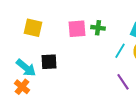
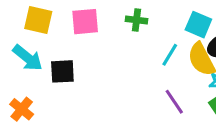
pink square: (77, 29) -> (85, 22), moved
cyan arrow: (26, 68) -> (28, 58), moved

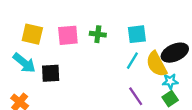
green cross: (136, 20) -> (98, 34), moved
cyan square: (198, 25) -> (137, 34), moved, turned -30

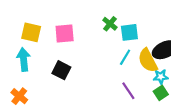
green cross: (98, 34) -> (110, 24), moved, turned 32
cyan arrow: (24, 63) -> (24, 59), turned -135
black square: (51, 73) -> (61, 70), moved, turned 30

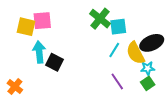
green cross: (110, 24) -> (100, 19), size x1.5
pink square: (65, 33) -> (42, 21), moved
cyan arrow: (24, 59) -> (39, 52), moved

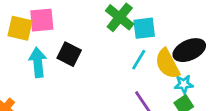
black square: (54, 62) -> (69, 54), moved

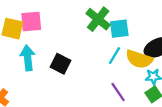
black square: (69, 54) -> (61, 64), moved
yellow semicircle: (167, 64) -> (139, 59), turned -44

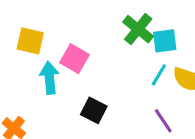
pink square: (31, 22) -> (75, 59), moved, turned 35
black square: (61, 64) -> (94, 110), moved

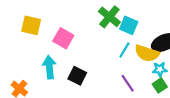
cyan square: (165, 41) -> (129, 25), turned 30
cyan arrow: (49, 78) -> (49, 67), moved

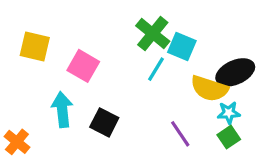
cyan line: (124, 50) -> (156, 69), moved

